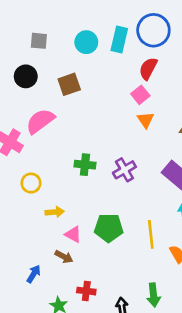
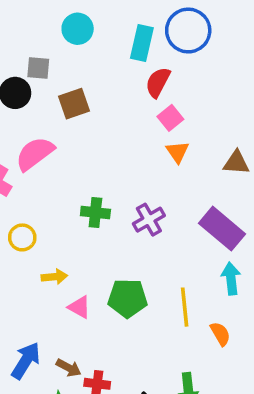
gray square: (39, 41) -> (38, 68), moved
cyan circle: (86, 42) -> (78, 29), moved
red semicircle: (148, 68) -> (158, 82), moved
brown arrow: (64, 257) -> (69, 368), moved
blue arrow: (34, 274) -> (26, 361), size x1.5

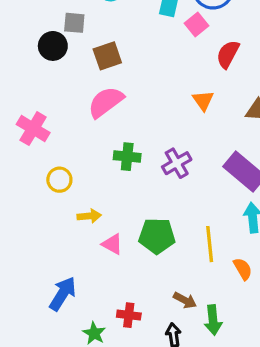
red semicircle: (158, 82) -> (228, 54), moved
pink square: (170, 118) -> (196, 24), moved
pink semicircle: (35, 154) -> (106, 102), moved
brown arrow: (69, 368) -> (185, 300), moved

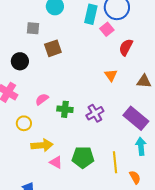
black circle: (53, 46) -> (20, 61), moved
pink semicircle: (106, 102) -> (42, 99), moved, size x0.6
yellow arrow: (89, 216) -> (42, 145), size x1.5

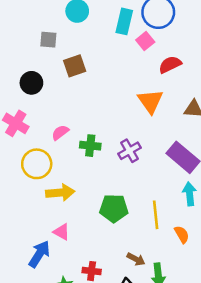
red semicircle: (126, 47) -> (170, 65), turned 36
orange triangle: (111, 75) -> (150, 101), size x1.5
yellow circle: (24, 123) -> (37, 164), size x1.5
pink triangle: (56, 162) -> (62, 232), moved

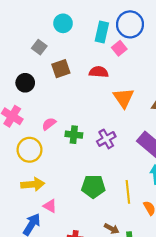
gray square: (48, 40) -> (39, 47), turned 32
red semicircle: (170, 65) -> (99, 72), moved, turned 30
yellow arrow: (60, 193) -> (33, 184), moved

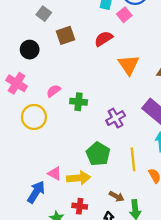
red semicircle: (99, 72) -> (104, 39), turned -36
purple cross: (106, 139) -> (116, 118), moved
yellow arrow: (33, 184) -> (79, 178), moved
green pentagon: (93, 187) -> (98, 154), turned 30

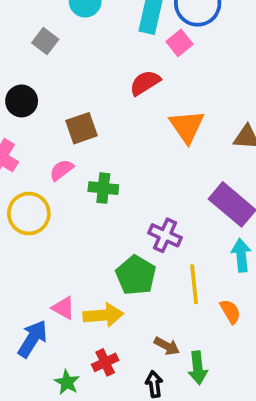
brown square: (65, 35) -> (81, 128), moved
purple cross: (116, 118) -> (165, 235), moved, turned -36
red cross: (80, 206) -> (105, 362), turned -32

